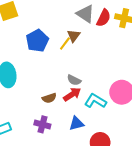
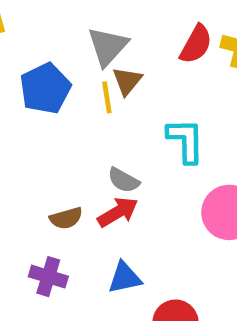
gray triangle: (85, 14) -> (108, 46), moved, turned 36
yellow line: (65, 43) -> (107, 97), turned -48
cyan L-shape: (95, 101) -> (186, 141), moved, turned 55

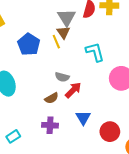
gray triangle: (108, 46) -> (66, 17), moved
gray semicircle: (123, 180) -> (62, 77), moved
blue triangle: (125, 278) -> (83, 118), turned -35

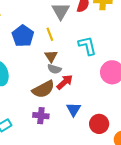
brown triangle: (63, 32) -> (51, 56), moved
brown semicircle: (52, 98) -> (43, 89), size x1.6

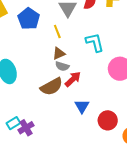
blue pentagon: (23, 36) -> (29, 19), moved
brown triangle: (51, 56) -> (59, 54), turned 40
purple cross: (41, 116) -> (26, 128), moved, turned -35

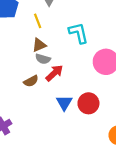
brown semicircle: (51, 87) -> (31, 81), size x0.6
red circle: (108, 120) -> (88, 103), moved

